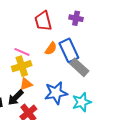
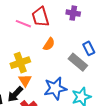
blue rectangle: (69, 50) -> (89, 48), moved, size x0.6
pink line: (22, 52) -> (23, 24), moved
orange triangle: (26, 84) -> (25, 80), turned -40

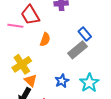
gray rectangle: (78, 62) -> (77, 50), turned -66
blue star: (55, 88) -> (62, 81), size x0.6

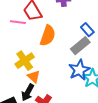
orange semicircle: (45, 39) -> (48, 36), size x1.5
blue star: (62, 81) -> (79, 70), moved, size x1.5

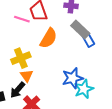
gray rectangle: (80, 46) -> (80, 30), moved, turned 72

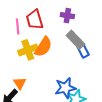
pink line: (22, 19) -> (18, 27), turned 63
yellow cross: (21, 58) -> (28, 50), moved

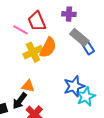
pink line: (18, 27) -> (21, 30), turned -49
orange triangle: (20, 83) -> (28, 86), turned -40

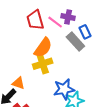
pink line: (21, 30) -> (55, 22), moved
blue rectangle: (88, 48) -> (85, 32), moved
yellow cross: (33, 52) -> (43, 64), moved

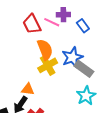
gray rectangle: (75, 41) -> (84, 69), moved
orange semicircle: (43, 48) -> (45, 50), turned -45
blue star: (64, 89) -> (72, 57), moved

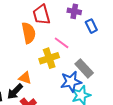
pink line: (52, 22) -> (62, 43), moved
orange semicircle: (45, 50) -> (29, 33), moved
blue star: (72, 57) -> (71, 82), moved

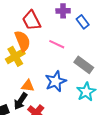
yellow cross: (49, 58) -> (15, 56), moved
blue star: (71, 82) -> (56, 81), moved

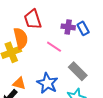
purple cross: (63, 11) -> (68, 27), moved
blue star: (56, 81) -> (47, 83), turned -30

